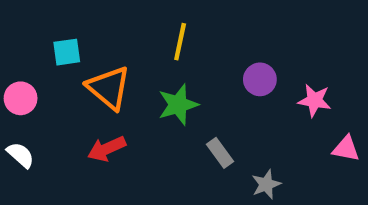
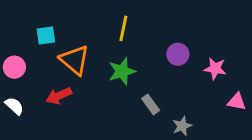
red arrow: (107, 149) -> (59, 96), moved

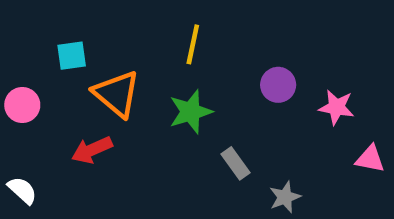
white semicircle: (14, 106) -> (22, 190), moved

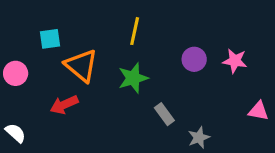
pink star: (336, 107) -> (235, 61), moved

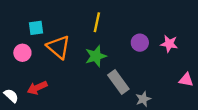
pink circle: (16, 73) -> (22, 53), moved
red arrow: (64, 105) -> (37, 88), moved
gray rectangle: (164, 114) -> (118, 82), size x1.5

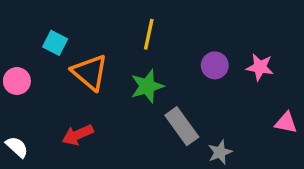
cyan square: (36, 28) -> (55, 43), turned 35
pink circle: (22, 53) -> (17, 81), moved
red arrow: (37, 88) -> (78, 135), moved

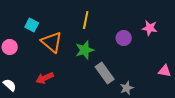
pink star: (260, 67) -> (150, 28), moved

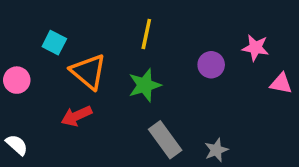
pink triangle: (165, 71) -> (281, 84), moved
gray rectangle: (105, 73) -> (165, 140), moved
red arrow: (45, 78) -> (76, 116), moved

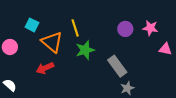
yellow line: (146, 34) -> (75, 28), moved, turned -30
purple circle: (211, 65) -> (125, 29), moved
gray rectangle: (165, 140) -> (117, 66), moved

